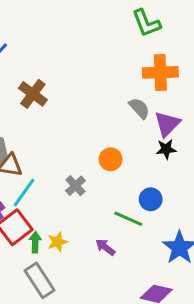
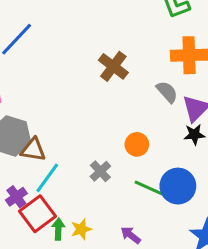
brown cross: (33, 94) -> (113, 66), moved
blue circle: (151, 199) -> (178, 186), size x1.5
green line: (128, 219) -> (149, 188), moved

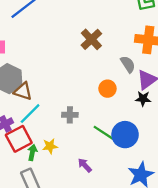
orange circle: (137, 144) -> (107, 89), moved
gray cross: (100, 171) -> (70, 115), turned 35
yellow star: (81, 229) -> (50, 146), moved

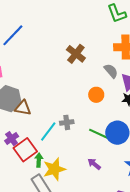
cyan line: (30, 114) -> (48, 131), moved
yellow star: (50, 146) -> (54, 169), moved, size x1.6
purple arrow: (85, 165) -> (94, 164), moved

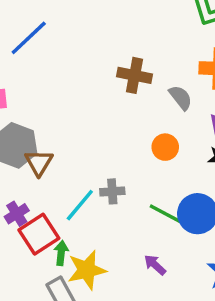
brown cross: (76, 54) -> (134, 75), turned -30
gray semicircle: (111, 71) -> (181, 98), moved
brown triangle: (23, 108) -> (39, 162), turned 48

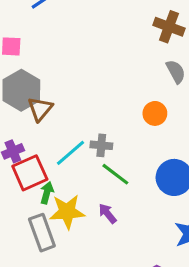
brown cross: (134, 75) -> (169, 27), moved
green line: (165, 214) -> (115, 174), moved
purple arrow: (155, 265) -> (107, 213), moved

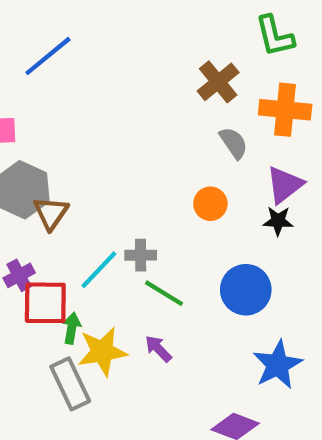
brown cross: (169, 27) -> (218, 82), turned 36
red square: (30, 173) -> (45, 303), turned 30

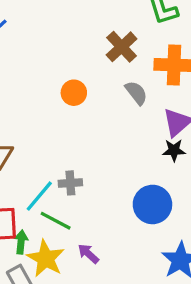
orange circle: (210, 204) -> (74, 93), moved
green line: (164, 293) -> (56, 221), moved
yellow star: (102, 352) -> (46, 258), turned -30

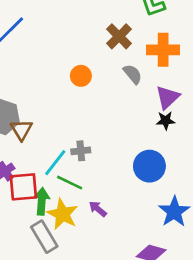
green arrow: (21, 242) -> (42, 201), size x1.4

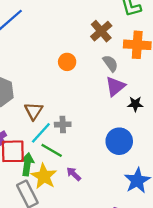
purple triangle: (167, 97) -> (115, 86), moved
brown triangle: (21, 130) -> (34, 111), moved

